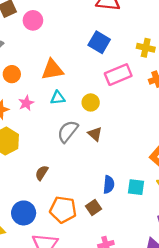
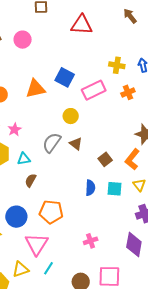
pink circle: (33, 20) -> (23, 40), moved
blue square: (99, 42) -> (65, 77), moved
cyan triangle: (58, 98) -> (24, 159), moved
pink star: (26, 103) -> (15, 129), moved
brown square: (94, 208) -> (105, 159), moved

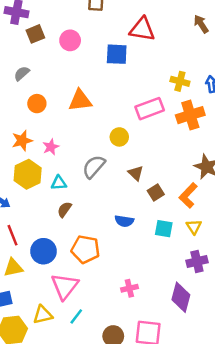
blue square: (65, 77) -> (117, 54), moved, turned -30
orange cross: (128, 92) -> (190, 115), size x1.6
brown triangle: (76, 144) -> (136, 173), moved
blue semicircle: (90, 188) -> (124, 221), moved, turned 91

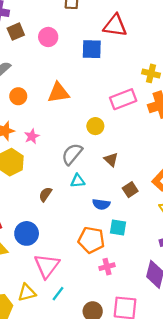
cyan triangle: (59, 183) -> (78, 181), moved
brown square: (156, 193) -> (130, 190), moved
cyan square: (164, 229) -> (118, 228), moved
orange pentagon: (86, 249) -> (91, 240), moved

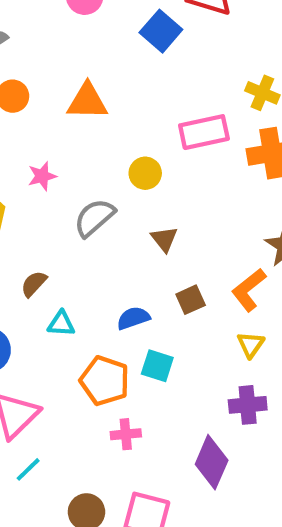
blue square: (92, 49) -> (161, 31), turned 30
pink star: (32, 136) -> (42, 176), moved
cyan triangle: (78, 181) -> (61, 324), moved
blue semicircle: (101, 204) -> (133, 318), turned 144

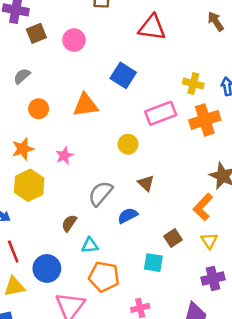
blue square: (161, 31) -> (123, 75), moved
gray semicircle: (94, 218) -> (100, 193), moved
brown square: (191, 300) -> (173, 238), moved
blue semicircle: (133, 318) -> (128, 216), moved
orange pentagon: (105, 381) -> (104, 277), moved

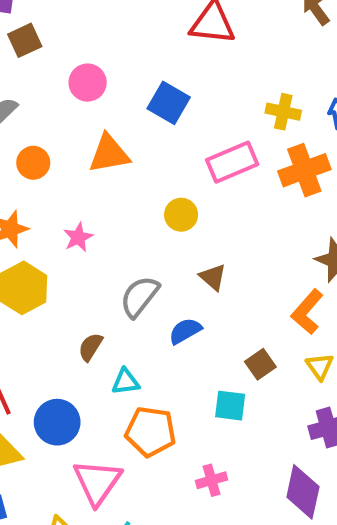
pink circle: (74, 40) -> (88, 83), moved

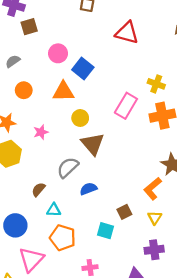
blue square: (169, 103) -> (83, 68), moved
pink rectangle: (232, 162) -> (126, 106), turned -45
yellow circle: (181, 215) -> (80, 118), moved
brown triangle: (213, 277) -> (93, 144), moved, size x1.6

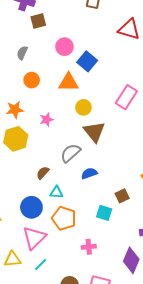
gray semicircle: (13, 61) -> (22, 53), turned -32
blue circle: (15, 225) -> (31, 207), moved

